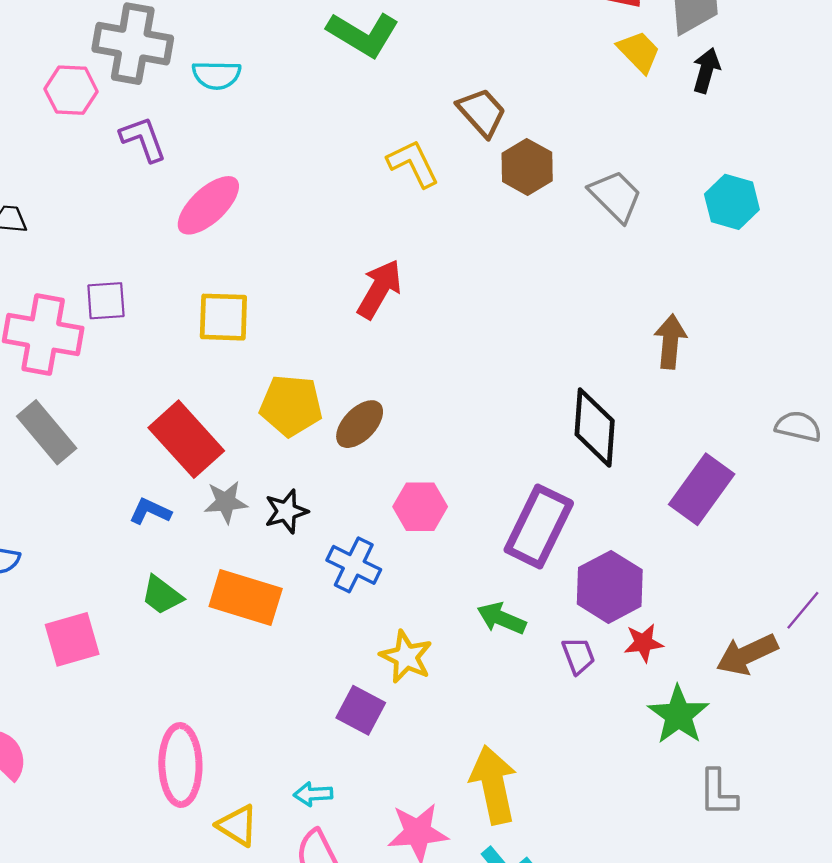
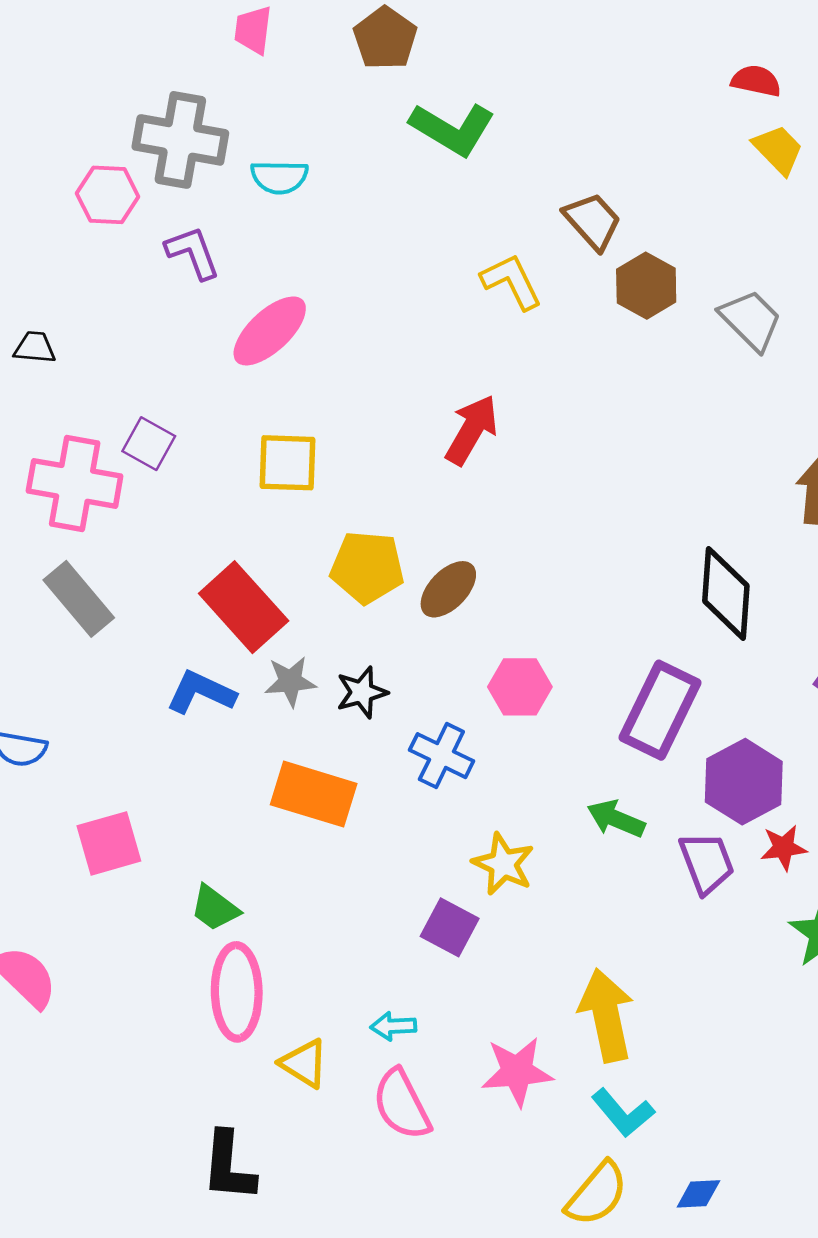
purple square: (106, 301) -> (149, 444), turned 33
blue L-shape: (150, 511) -> (201, 692), size x1.4
green trapezoid: (162, 595) -> (215, 908), moved
purple trapezoid: (578, 656) -> (707, 863), size x1.4

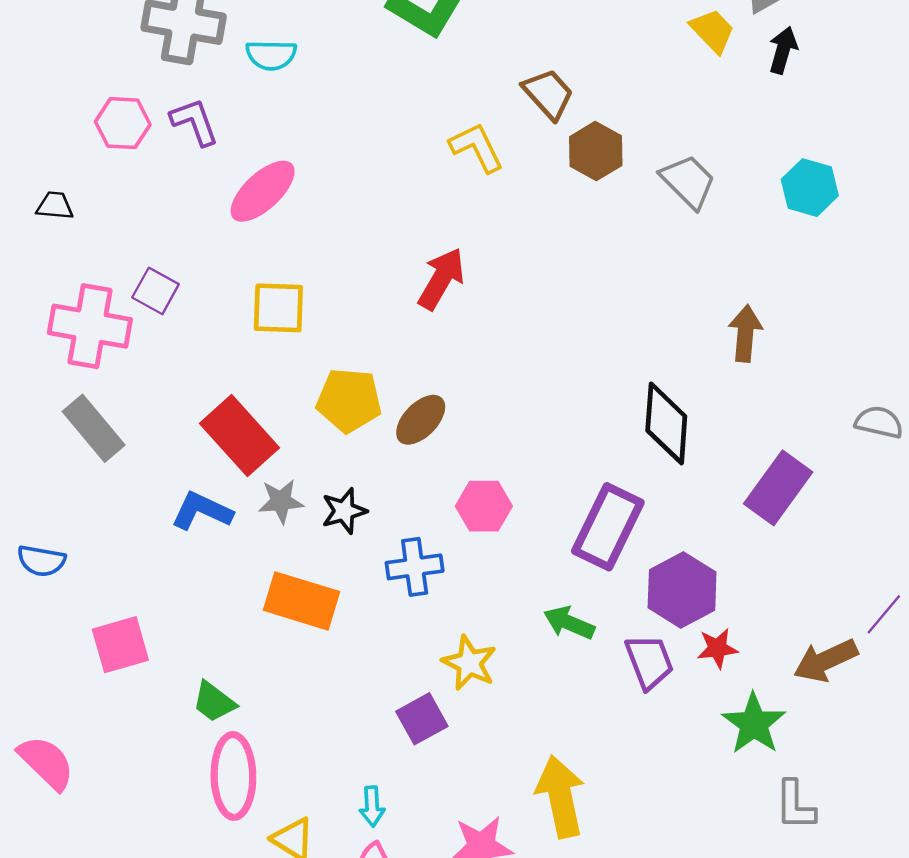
pink hexagon: (108, 195) -> (123, 123), moved
blue cross: (441, 756) -> (415, 567), turned -34
purple square: (450, 927) -> (422, 719), turned 33
cyan arrow: (393, 1026) -> (372, 806), turned -90

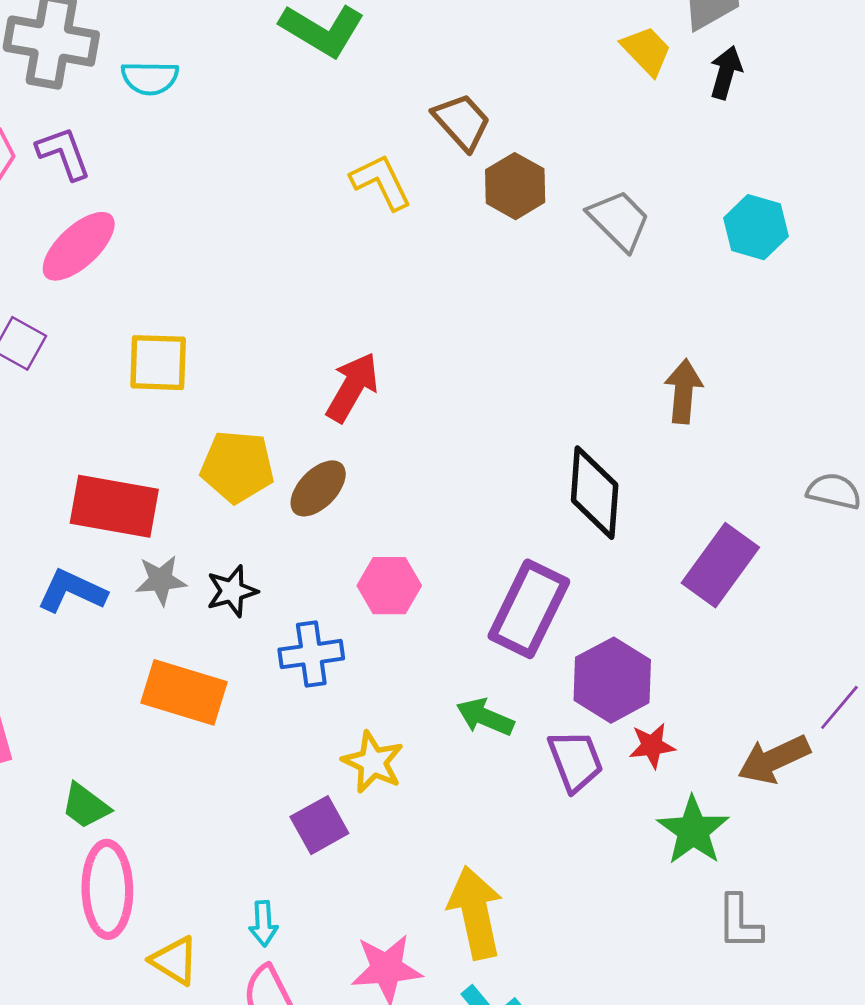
pink ellipse: (263, 191) -> (79, 246), moved
red arrow: (441, 279) -> (352, 387), moved
red rectangle: (240, 436) -> (114, 506), turned -38

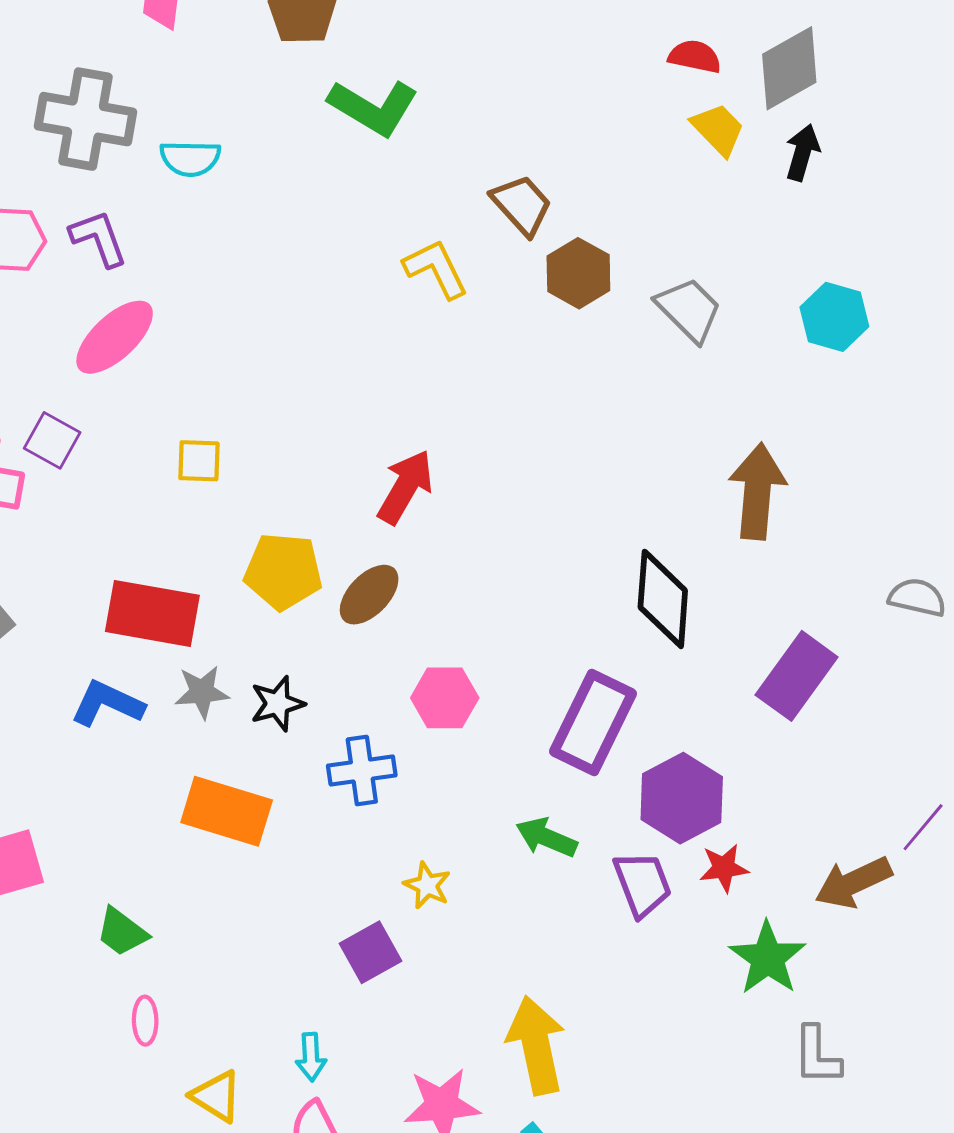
yellow square: (158, 363) -> (199, 461), size x0.7
brown arrow: (683, 391) -> (757, 491), size x1.4
yellow star: (373, 762) -> (427, 885), size x0.7
pink ellipse: (107, 889) -> (145, 1021), size x0.5

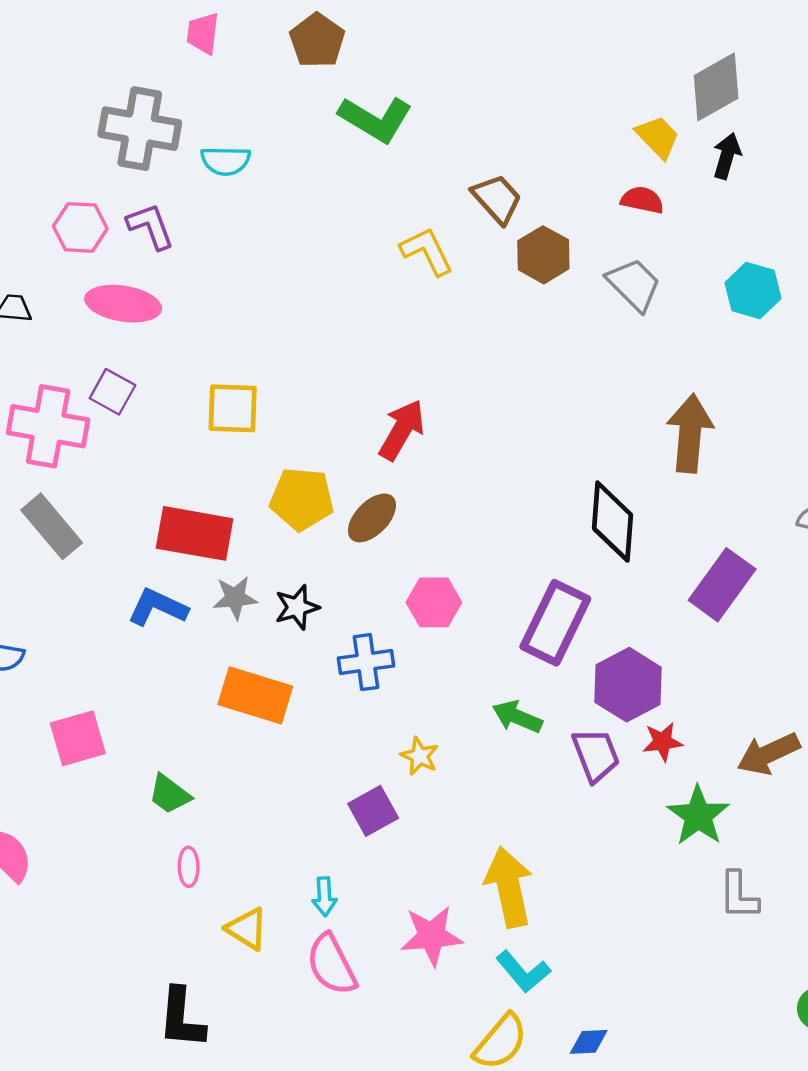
red semicircle: (695, 57) -> (642, 200), moved
pink ellipse: (115, 337) -> (123, 304), moved, turned 52
yellow square: (199, 461) -> (233, 408), size x1.4

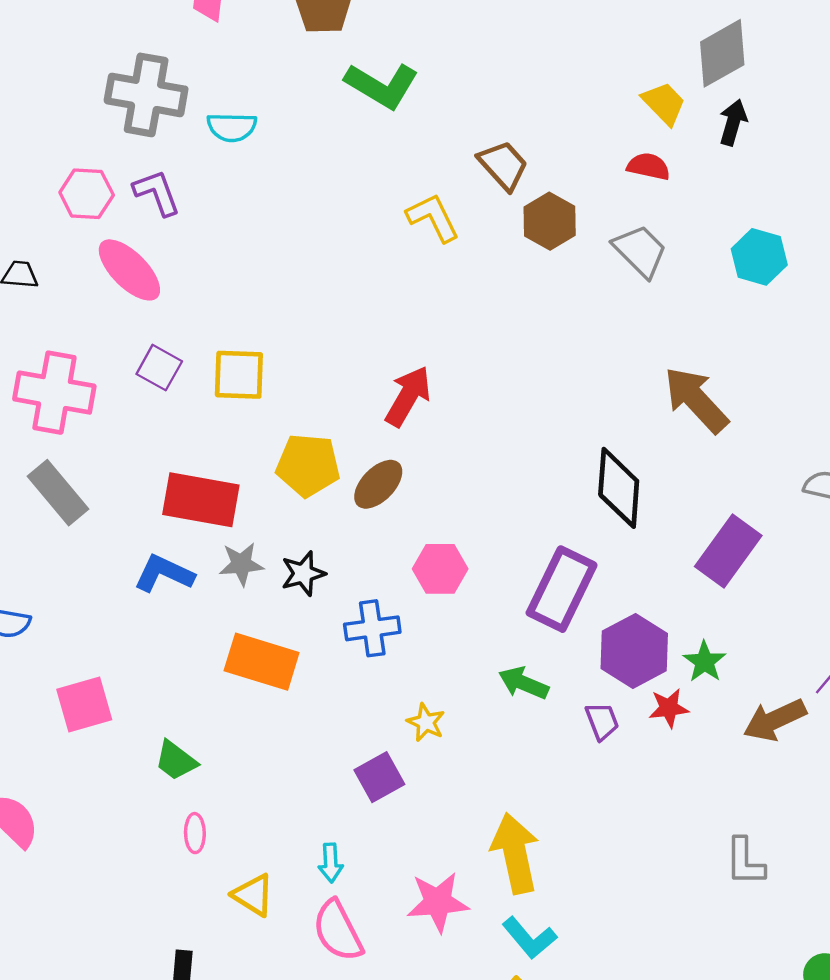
pink ellipse: (123, 304) -> (129, 270), turned 36
purple square: (112, 392) -> (159, 368), moved
brown arrow: (690, 433) -> (696, 400), turned -48
purple trapezoid: (596, 755) -> (602, 721), size x0.7
green star: (698, 816) -> (704, 662), moved, size x0.7

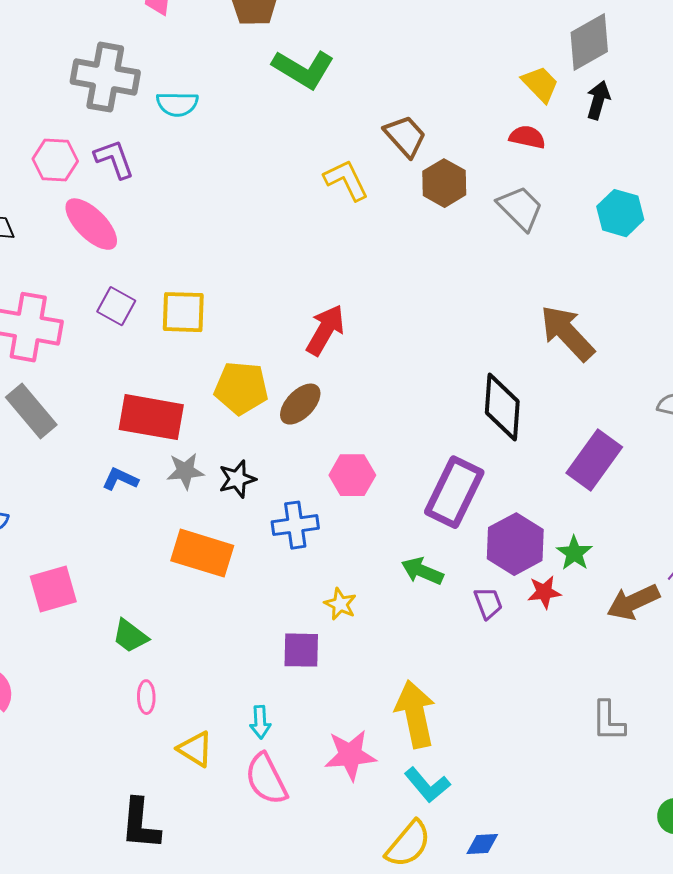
blue L-shape: (164, 574) -> (120, 479), size x0.7
purple square: (379, 777) -> (301, 650), turned 30

